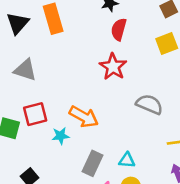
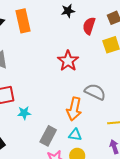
red semicircle: (119, 29) -> (89, 26), moved
orange arrow: (84, 117) -> (74, 109), moved, turned 70

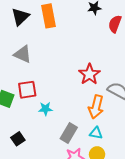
red star: (68, 61) -> (89, 74), moved

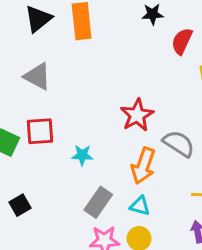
cyan star: (46, 109) -> (82, 155), moved

